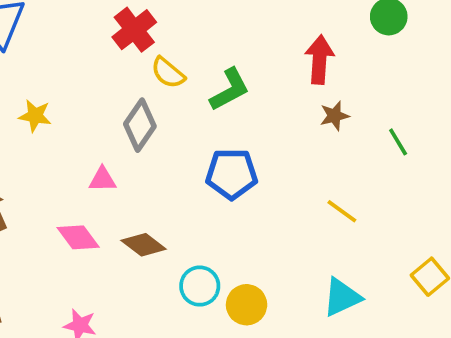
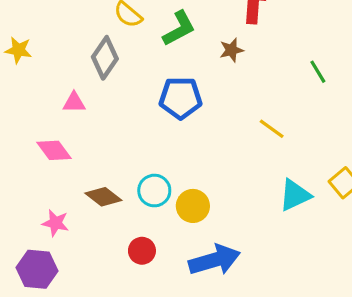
brown star: (334, 116) -> (231, 50), moved
brown diamond: (144, 245) -> (103, 197), moved
cyan triangle: (342, 297) -> (295, 195), moved

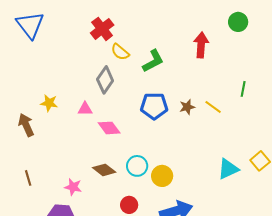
yellow star: (18, 50) -> (49, 103), moved
brown star: (231, 50) -> (187, 107), moved
green line: (318, 72) -> (243, 89), turned 42
yellow line: (272, 129) -> (213, 107), moved
pink diamond: (54, 150) -> (109, 128), moved

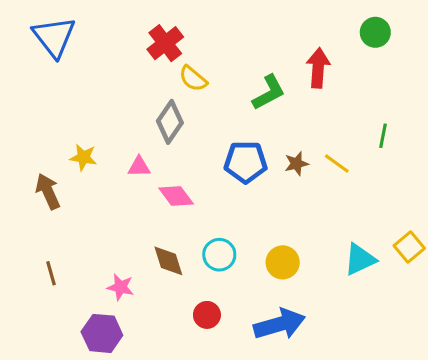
green L-shape: (153, 61) -> (269, 93), moved
brown diamond: (104, 170) -> (168, 261), turned 35
yellow circle: (162, 176) -> (283, 262), moved

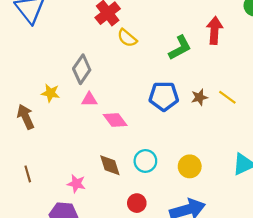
gray diamond: (170, 122) -> (82, 69), moved

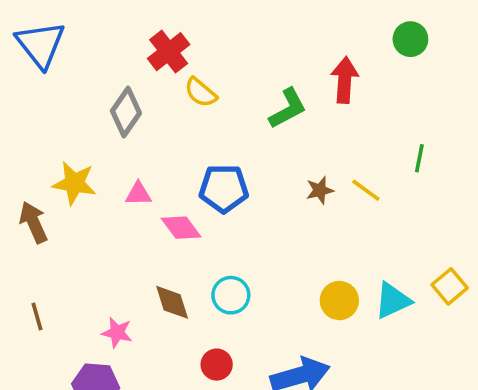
gray diamond: (82, 69) -> (126, 112), moved
yellow star: (50, 93) -> (74, 183), size x1.4
blue pentagon: (164, 96) -> (224, 188), moved
yellow circle: (190, 166) -> (339, 301), moved

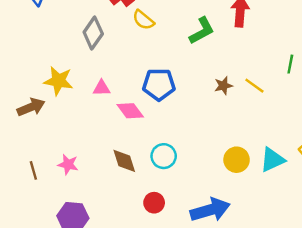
brown arrow: (33, 222) -> (31, 107), turned 92
pink star: (117, 333) -> (68, 164), moved

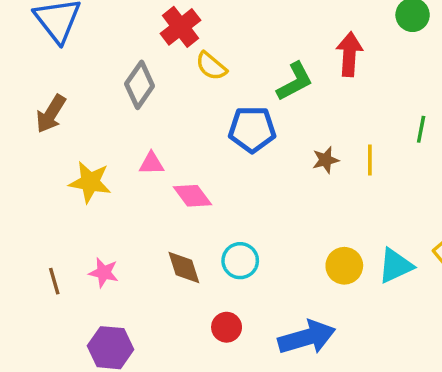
yellow star: (59, 81) -> (90, 182), moved
blue pentagon: (159, 84) -> (252, 129), moved
yellow line: (254, 86) -> (370, 160), turned 54
brown arrow: (31, 107) -> (51, 114), moved, turned 144

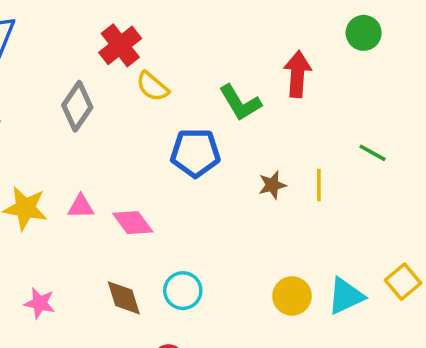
green L-shape: (295, 81) -> (240, 103), turned 87
green line: (421, 129) -> (373, 153), turned -72
pink triangle: (151, 163) -> (81, 206), moved

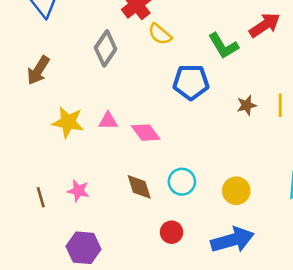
red arrow: (297, 74) -> (265, 25), turned 52
yellow circle: (292, 296) -> (236, 191), moved

